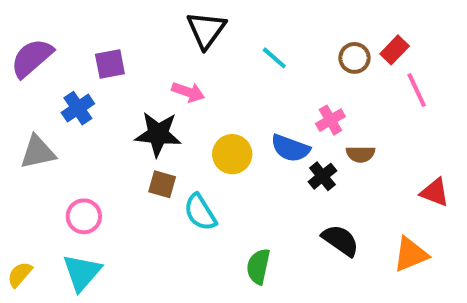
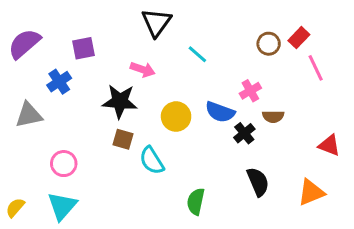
cyan line: (274, 58) -> (197, 54), moved
black semicircle: (340, 240) -> (258, 182), turned 32

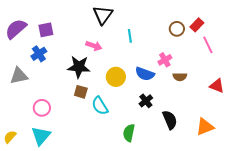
purple square: (83, 48) -> (46, 30), moved
cyan line: (197, 54) -> (130, 36), turned 40
black cross: (244, 133) -> (146, 101), moved
red triangle: (329, 145) -> (217, 86), moved

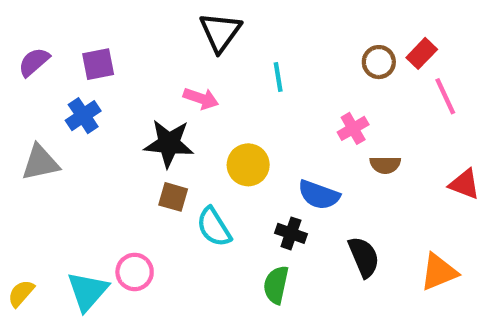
purple semicircle: (16, 29) -> (34, 62), size x0.7
blue semicircle: (145, 74) -> (319, 195), moved
black cross: (146, 101) -> (291, 233), moved, turned -32
pink circle: (42, 108) -> (135, 272), moved

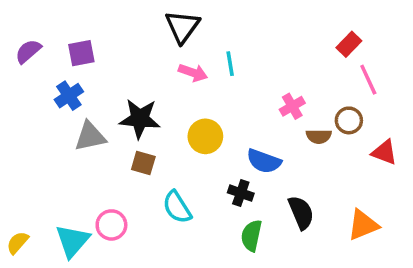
brown circle: (379, 62) -> (349, 120), moved
pink arrow: (201, 98) -> (193, 73), moved
gray triangle: (40, 163) -> (90, 136), moved
cyan semicircle: (214, 227) -> (177, 207), moved
green semicircle: (276, 285) -> (251, 236), moved

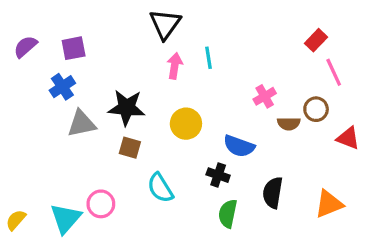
pink arrow: (193, 73) -> (175, 66), turned -100
black semicircle: (301, 213) -> (273, 193), turned -148

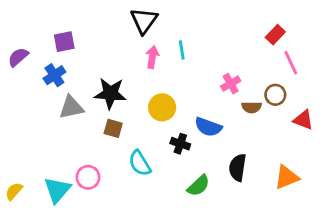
purple semicircle: (25, 47) -> (18, 57), moved
black cross: (218, 175) -> (180, 144), moved
green semicircle: (228, 214) -> (198, 186), turned -145

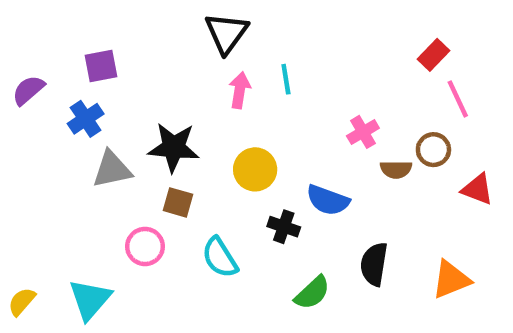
pink circle: (88, 177) -> (145, 246), moved

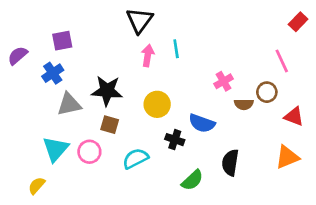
red rectangle: (433, 55) -> (298, 22), moved
cyan semicircle: (220, 258) -> (135, 158), turned 95
orange triangle: (451, 280) -> (287, 157), moved
cyan triangle: (90, 299) -> (56, 149), moved
yellow semicircle: (22, 302) -> (37, 186), moved

